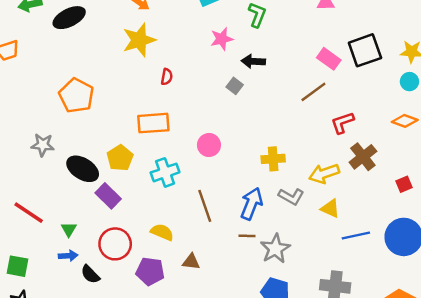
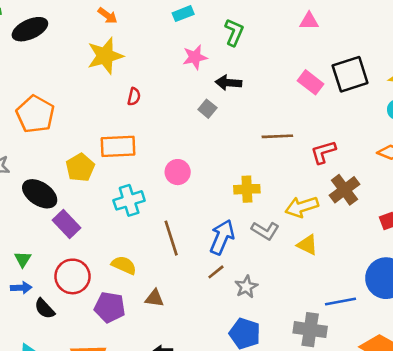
brown line: (313, 92) -> (277, 136), moved, turned 32
yellow pentagon: (120, 158) -> (80, 168), moved
brown line: (247, 236) -> (216, 272), turned -42
blue line: (356, 236) -> (340, 301), moved
gray star: (275, 249) -> (246, 287), size x0.7

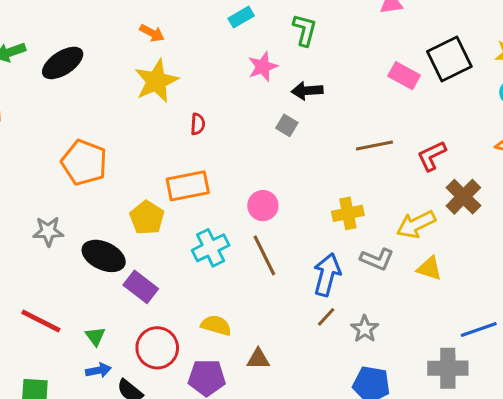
brown line: (171, 238) -> (264, 255), moved

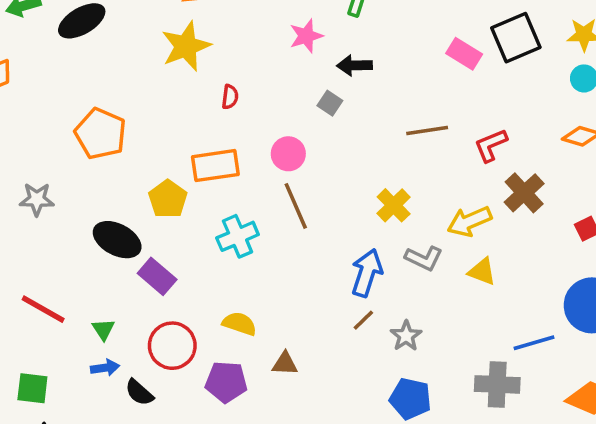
pink circle: (263, 206) -> (288, 154), moved
yellow cross: (348, 213) -> (394, 205), turned -36
gray star: (48, 231) -> (37, 199), moved
brown line: (264, 255) -> (296, 206), moved

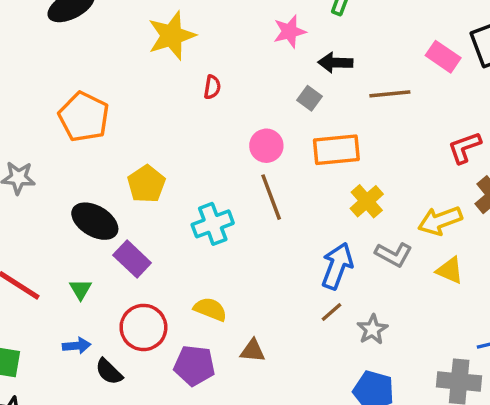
brown line: (427, 130) -> (390, 94), moved
orange rectangle: (215, 166) -> (336, 150), moved
green triangle: (103, 329) -> (81, 289), moved

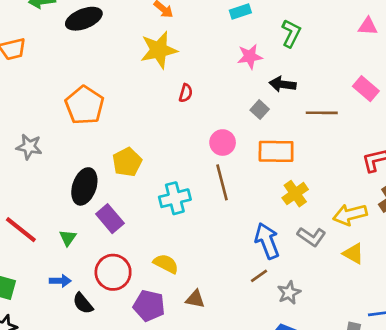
black ellipse: (95, 221) -> (84, 186), turned 72
blue arrow: (337, 266) -> (267, 241), turned -48

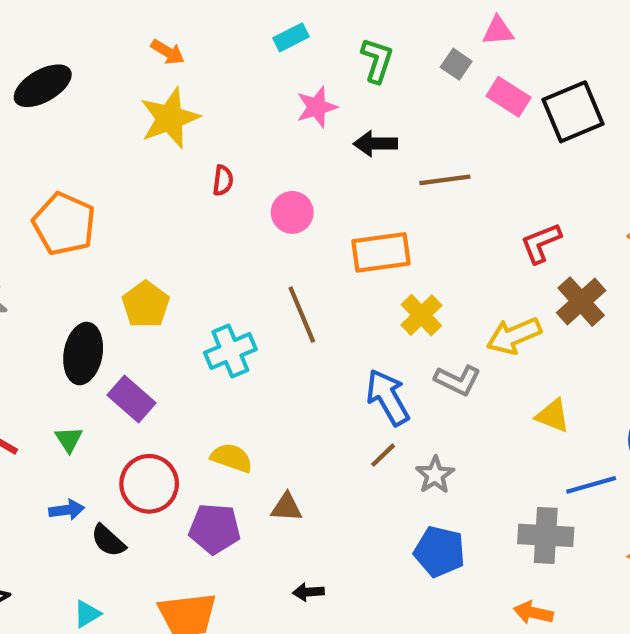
pink rectangle: (366, 89) -> (508, 97), moved
gray square: (260, 110) -> (456, 64), moved
pink circle: (223, 143) -> (292, 212), moved
yellow triangle: (353, 253) -> (553, 416), moved

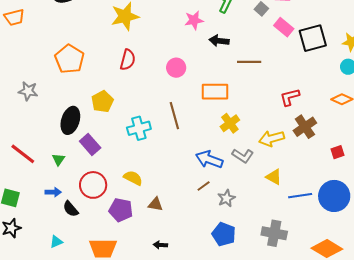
red semicircle: (223, 180) -> (128, 60), moved, size x1.5
blue arrow: (388, 397) -> (209, 159), turned -48
yellow triangle: (553, 416) -> (274, 177), moved
blue line: (591, 485) -> (300, 196), moved

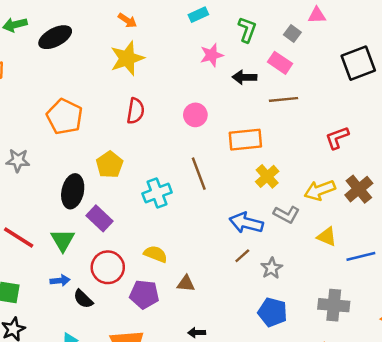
pink rectangle: (284, 27) -> (280, 63), moved
brown cross: (305, 127) -> (359, 189), moved
green triangle: (58, 159) -> (63, 240), size x1.5

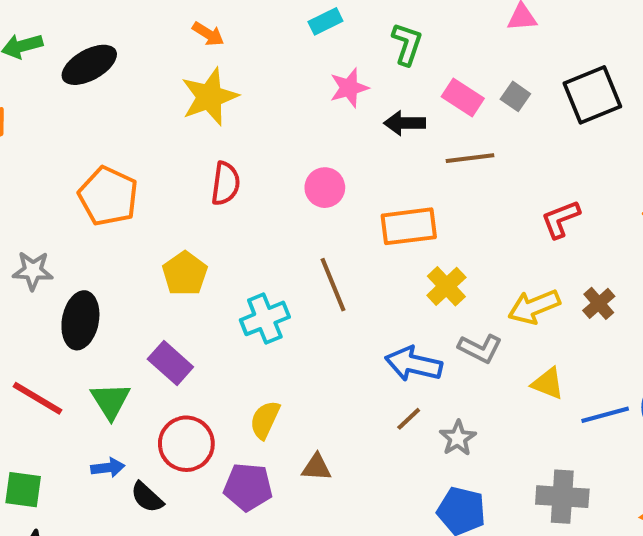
gray square: (292, 33) -> (515, 96), moved
brown cross: (359, 189) -> (599, 303), size x0.7
black ellipse: (73, 191) -> (80, 320), moved
yellow semicircle: (156, 254) -> (265, 420), turned -85

